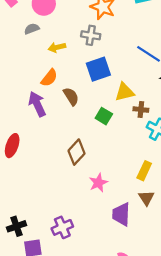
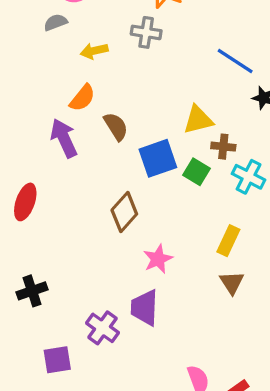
blue square: (98, 69) -> (158, 158), moved
green square: (104, 116) -> (196, 172), moved
purple trapezoid: (121, 214) -> (144, 308), moved
black cross: (16, 226) -> (32, 291), moved
purple cross: (62, 227) -> (102, 328), turned -30

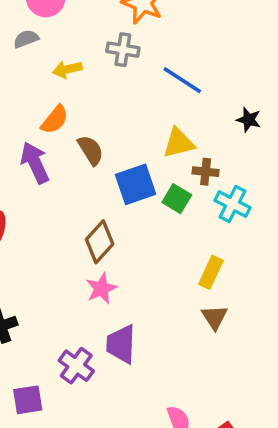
blue line: (235, 61) -> (182, 80), moved
pink star: (158, 259) -> (101, 288), moved

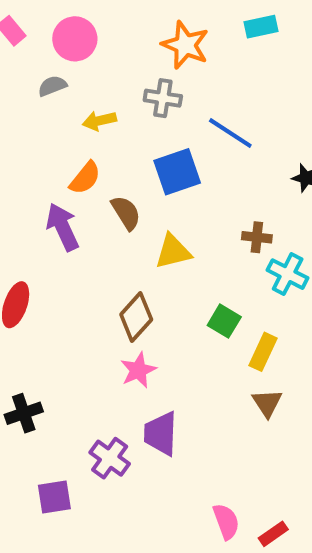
yellow triangle: (179, 143) -> (173, 252), moved
blue square: (136, 184) -> (177, 172), moved
green square: (177, 199) -> (224, 321), moved

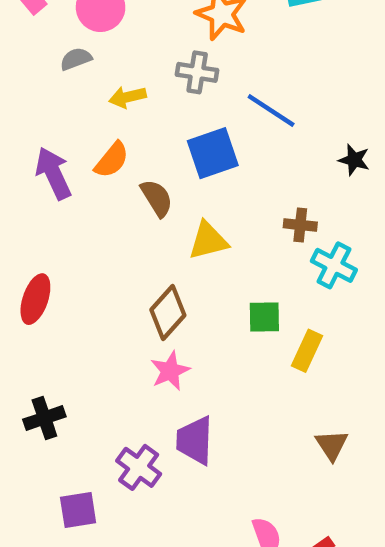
purple arrow: (63, 227) -> (53, 173), moved
green square: (224, 321) -> (264, 317), turned -32
brown triangle: (267, 403) -> (332, 445), moved

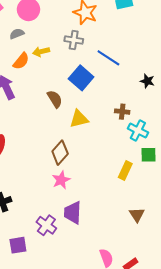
blue square: (213, 153) -> (81, 78), turned -30
orange semicircle: (112, 160) -> (21, 61), moved
green square: (264, 317) -> (148, 155), moved

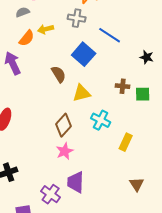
cyan cross: (138, 131) -> (101, 120), moved
green square: (148, 155) -> (143, 94), moved

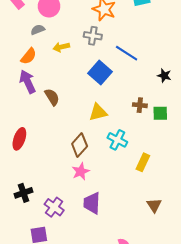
orange semicircle: (27, 38) -> (29, 56), moved
brown semicircle: (59, 74) -> (52, 97), moved
purple cross: (51, 194) -> (54, 207), moved

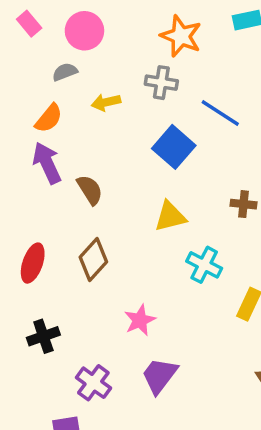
brown diamond: (80, 145) -> (93, 259), moved
black cross: (23, 193) -> (43, 336), moved
purple trapezoid: (92, 203) -> (160, 376), turned 35

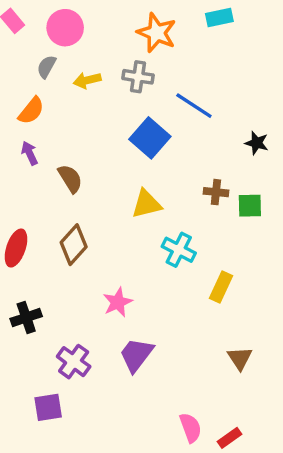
gray semicircle: (65, 72) -> (46, 67), turned -40
yellow arrow: (106, 102) -> (87, 80), moved
purple arrow: (47, 163) -> (30, 153), size x0.6

